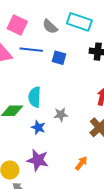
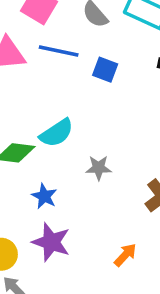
cyan semicircle: (35, 97) -> (57, 133), turned -132
blue star: (38, 127) -> (44, 196), moved

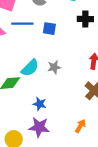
gray star: (99, 168) -> (54, 67), moved
blue star: (44, 196) -> (40, 104), moved

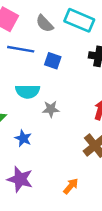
cyan semicircle: (30, 68) -> (28, 91), moved, turned 36
blue star: (40, 104) -> (23, 138), moved

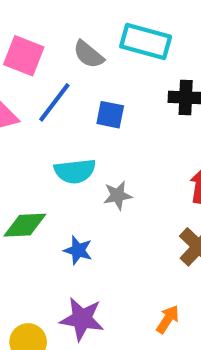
blue line: (21, 49) -> (54, 102), turned -55

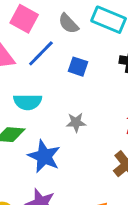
cyan semicircle: (75, 171) -> (28, 102), moved
blue star: (78, 250) -> (44, 156), size x1.6

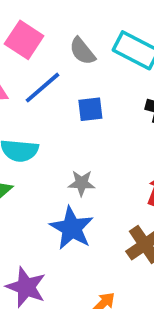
blue square: (78, 67) -> (90, 109), turned -30
blue star: (44, 156) -> (72, 228), moved

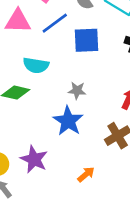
blue square: (90, 109) -> (87, 40), size x1.5

